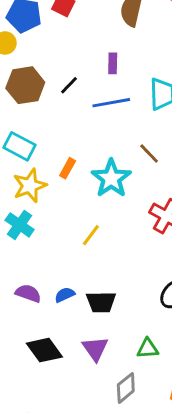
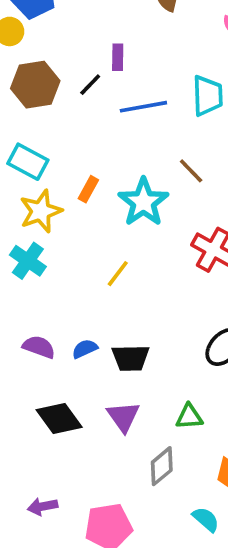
purple rectangle: (113, 63) -> (118, 57), moved

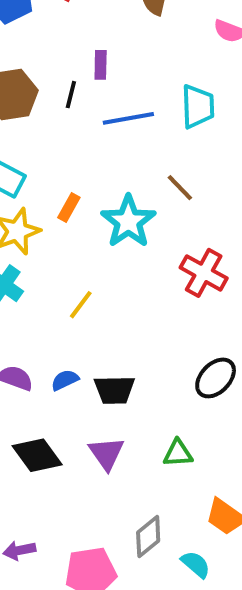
black line: (90, 85) -> (71, 95), turned -30
yellow line: (118, 274) -> (81, 305), moved
gray diamond: (162, 466) -> (148, 537), moved

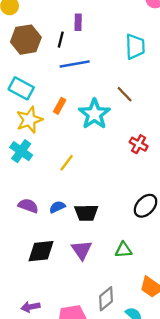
blue line: (128, 118) -> (75, 64), moved
red cross: (204, 273) -> (139, 144), size x0.7
black diamond: (37, 455) -> (41, 251), turned -60

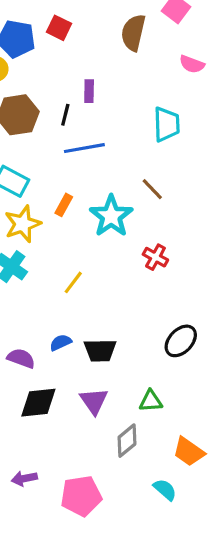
red cross: (139, 144) -> (155, 257), moved
purple semicircle: (28, 206) -> (21, 358), moved
gray diamond: (106, 299) -> (127, 441), moved

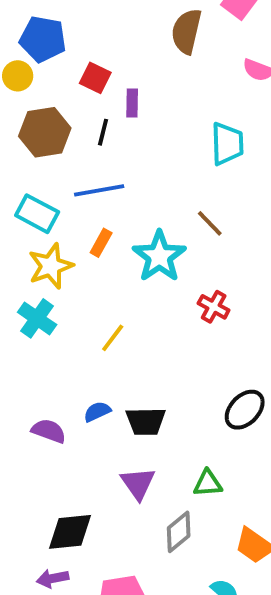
red square: (59, 28) -> (95, 78), moved
blue line: (84, 148) -> (99, 190), moved
black diamond: (38, 403) -> (70, 532), moved

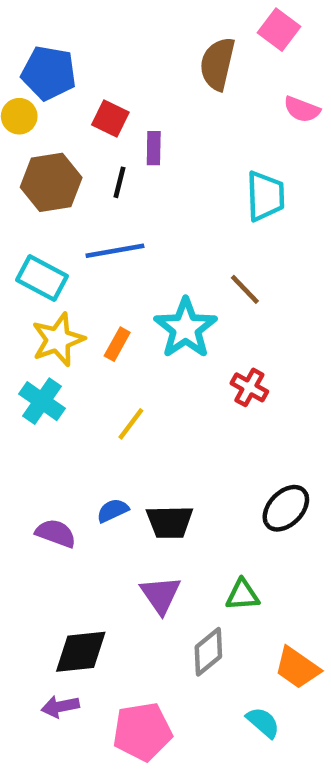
orange rectangle: (101, 243) -> (117, 344), moved

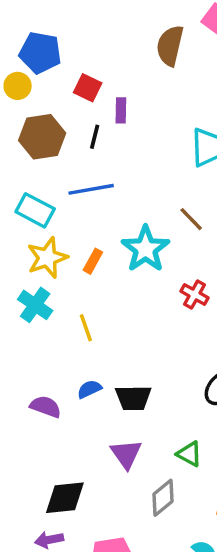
yellow line: (131, 424) -> (86, 328), moved, turned -56
green triangle: (243, 595) -> (189, 454), turned 32

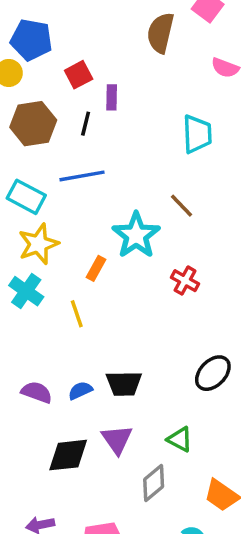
red square: (88, 88) -> (79, 75), turned 36
orange rectangle: (93, 261) -> (96, 268), moved
blue semicircle: (89, 389) -> (80, 391), moved
black diamond: (65, 498) -> (68, 455), moved

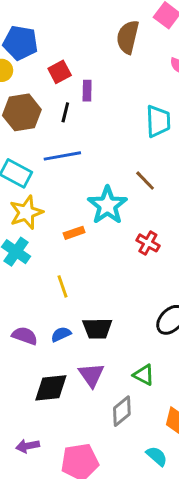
orange rectangle: (96, 268) -> (74, 233), turned 42
yellow line: (77, 314) -> (62, 286), moved

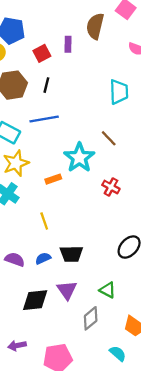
purple rectangle: (87, 91) -> (68, 44), moved

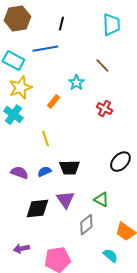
black line: (46, 85) -> (61, 24), moved
cyan star: (79, 158) -> (76, 83), size x0.6
orange rectangle: (53, 179) -> (53, 102), turned -32

